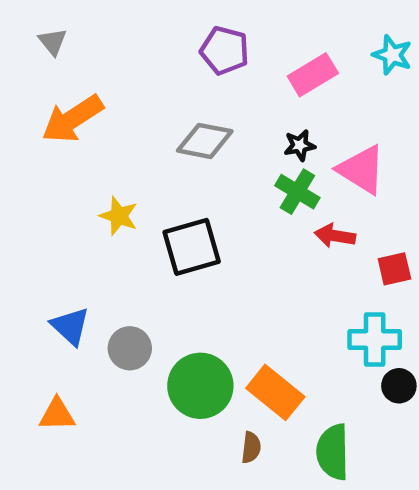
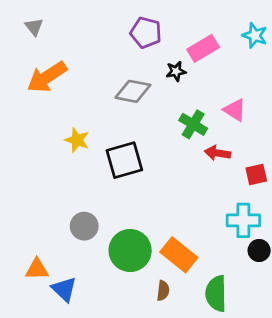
black star: (300, 145) -> (176, 71), moved
pink triangle: (361, 170) -> (235, 110), size x0.7
blue triangle: (70, 326) -> (64, 289), moved

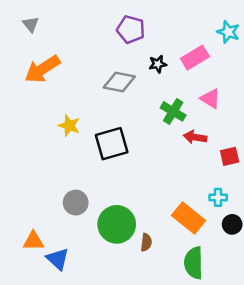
pink rectangle: (203, 48) -> (195, 58), moved
cyan cross: (243, 220) -> (218, 197), size x0.6
orange rectangle: (179, 255) -> (189, 218), moved
brown semicircle: (163, 291) -> (146, 242), moved

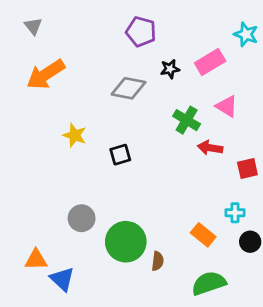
black square: (112, 144) -> (120, 155), size x0.6
orange rectangle: (189, 218) -> (203, 235), size x0.7
green semicircle: (194, 263) -> (209, 283), turned 72

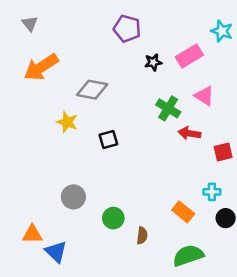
gray diamond: (129, 88) -> (92, 90), moved
green circle: (126, 242) -> (113, 218), size x0.6

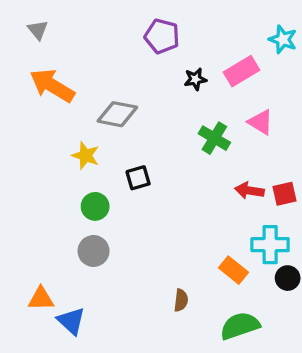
orange arrow: (41, 67) -> (52, 86), turned 64
red arrow: (189, 133) -> (249, 191), moved
cyan cross: (212, 192) -> (270, 245), size x1.6
green circle: (113, 218) -> (95, 206), moved

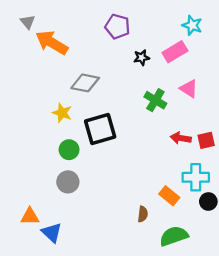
cyan star: (283, 39) -> (192, 25), moved
orange arrow: (52, 86) -> (52, 43), moved
black square: (138, 178) -> (100, 129), size x1.8
brown semicircle: (181, 300) -> (143, 214), moved

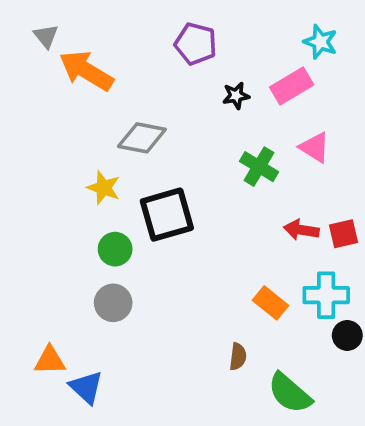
orange rectangle: (169, 196) -> (271, 303), moved
green semicircle: (174, 236) -> (290, 393), turned -120

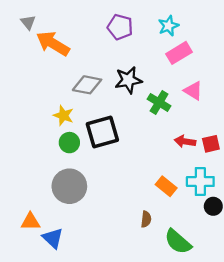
cyan star: (320, 42) -> (168, 26), moved, turned 30
black star: (236, 96) -> (128, 80), moved, size x1.6
green circle: (115, 249) -> (69, 143), moved
gray circle: (113, 303) -> (69, 186), size x1.5

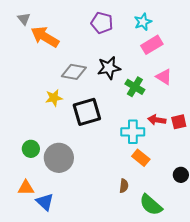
yellow star: (63, 115) -> (54, 98), turned -30
green circle: (69, 143) -> (31, 149), moved
cyan cross: (200, 182) -> (133, 132), moved

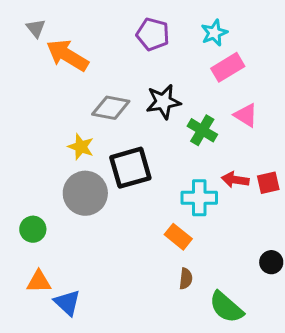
yellow star: (54, 98) -> (81, 147), turned 30
green circle: (31, 149) -> (33, 229), moved
gray circle: (59, 158) -> (85, 193), moved
orange rectangle: (141, 158) -> (178, 237), moved

